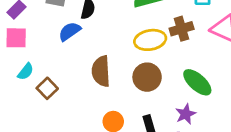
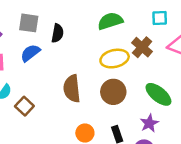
brown cross: (182, 29) -> (142, 47), turned -30
blue semicircle: (70, 31) -> (30, 53), moved

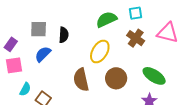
cyan square: (160, 18) -> (135, 13), moved
yellow ellipse: (115, 59) -> (100, 51), moved, turned -40

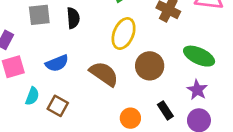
blue semicircle: (43, 54) -> (57, 63), moved, turned -150
brown semicircle: (81, 80) -> (104, 74), turned 145

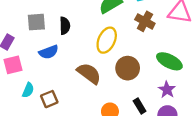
blue semicircle: (57, 63) -> (49, 52), moved
brown square: (58, 106) -> (49, 99), turned 36

